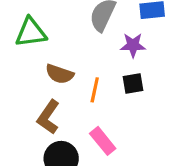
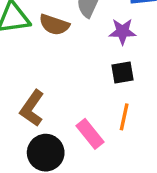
brown semicircle: (60, 74) -> (54, 25), moved
orange line: (95, 90) -> (124, 117), moved

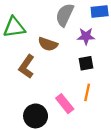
brown semicircle: (54, 25) -> (48, 44), moved
brown L-shape: (32, 108) -> (27, 67), moved

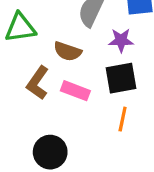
black square: (86, 63) -> (121, 78), size x1.5
pink rectangle: (65, 104) -> (75, 91), moved, turned -30

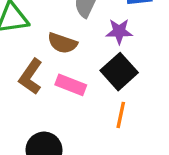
black square: (121, 78) -> (119, 72), turned -32

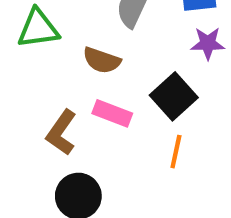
purple star: (119, 31) -> (208, 43), moved
brown L-shape: (31, 77) -> (61, 132), moved

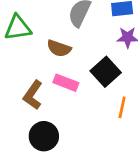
orange line: (176, 152) -> (122, 107), moved

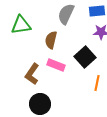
brown semicircle: (59, 48) -> (51, 40), turned 84

